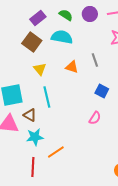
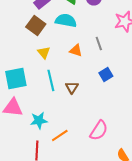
blue square: (102, 91) -> (106, 74), turned 32
brown triangle: (30, 115) -> (72, 87), moved, turned 32
pink semicircle: (95, 118) -> (99, 130), moved, size x1.5

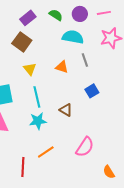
cyan semicircle: (66, 20) -> (73, 37), moved
brown triangle: (72, 87) -> (66, 110), moved, turned -32
cyan star: (39, 120) -> (38, 121), moved

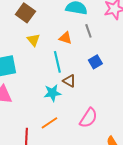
cyan line: (37, 97) -> (57, 62), moved
cyan star: (38, 121) -> (52, 93), moved

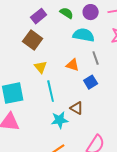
cyan line: (57, 62) -> (51, 91), moved
blue square: (95, 62) -> (91, 82), moved

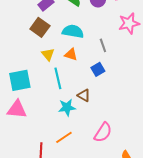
cyan semicircle: (84, 35) -> (73, 31), moved
orange triangle: (73, 65) -> (71, 54), moved

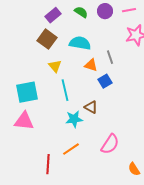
orange triangle: (71, 54) -> (91, 65), moved

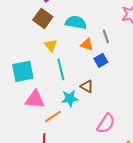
pink triangle: (24, 121) -> (35, 99), moved
orange line: (71, 149) -> (53, 116), moved

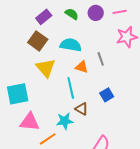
yellow triangle: (51, 45) -> (46, 68), size x1.5
blue square: (101, 60) -> (107, 95), moved
cyan line: (61, 69) -> (71, 88), moved

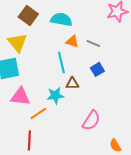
gray line: (101, 59) -> (93, 43), moved, turned -48
yellow triangle: (46, 68) -> (17, 42), moved
brown triangle: (82, 109) -> (72, 83), turned -32

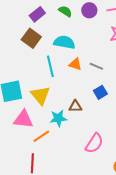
yellow triangle: (17, 42) -> (40, 95), moved
cyan line: (61, 62) -> (50, 66), moved

